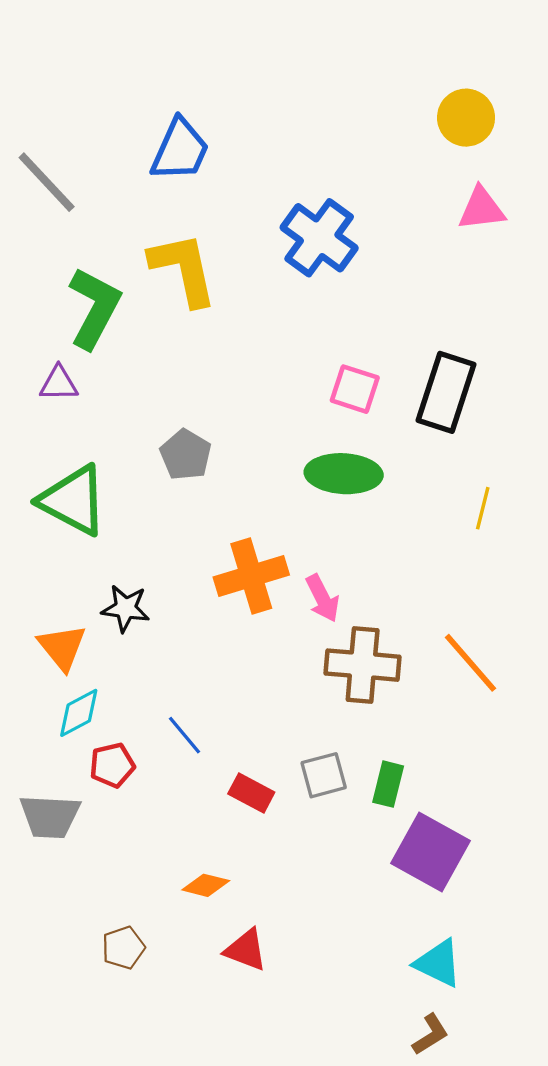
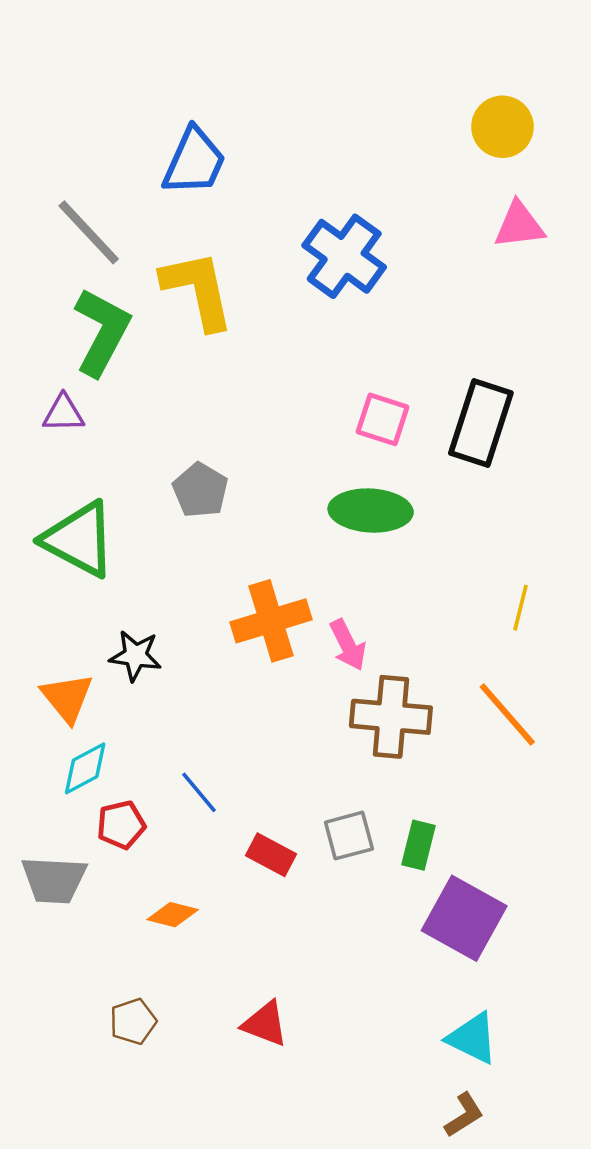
gray line: (47, 182) -> (89, 232), moved
yellow line: (483, 508) -> (520, 608), moved
orange diamond: (206, 885) -> (173, 915), moved

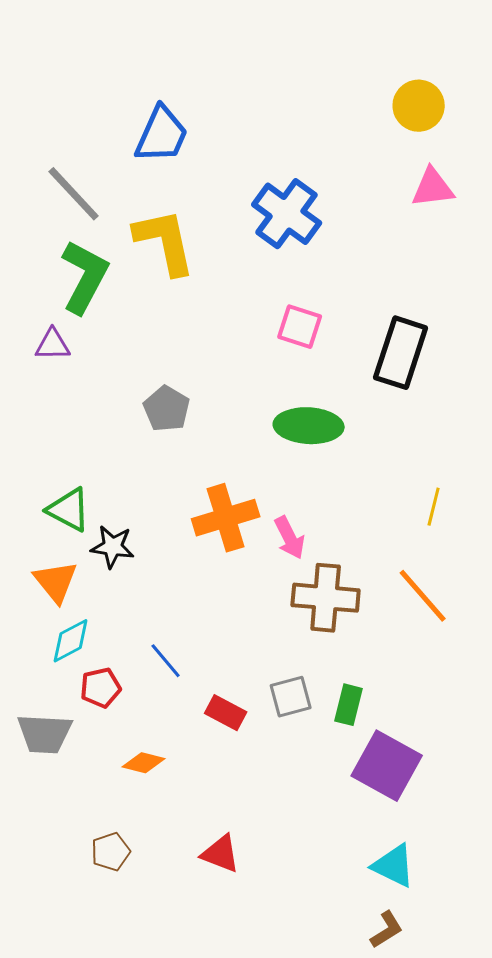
pink square: (383, 419) -> (300, 327), moved
green triangle: (79, 539) -> (69, 510), moved, size x0.7

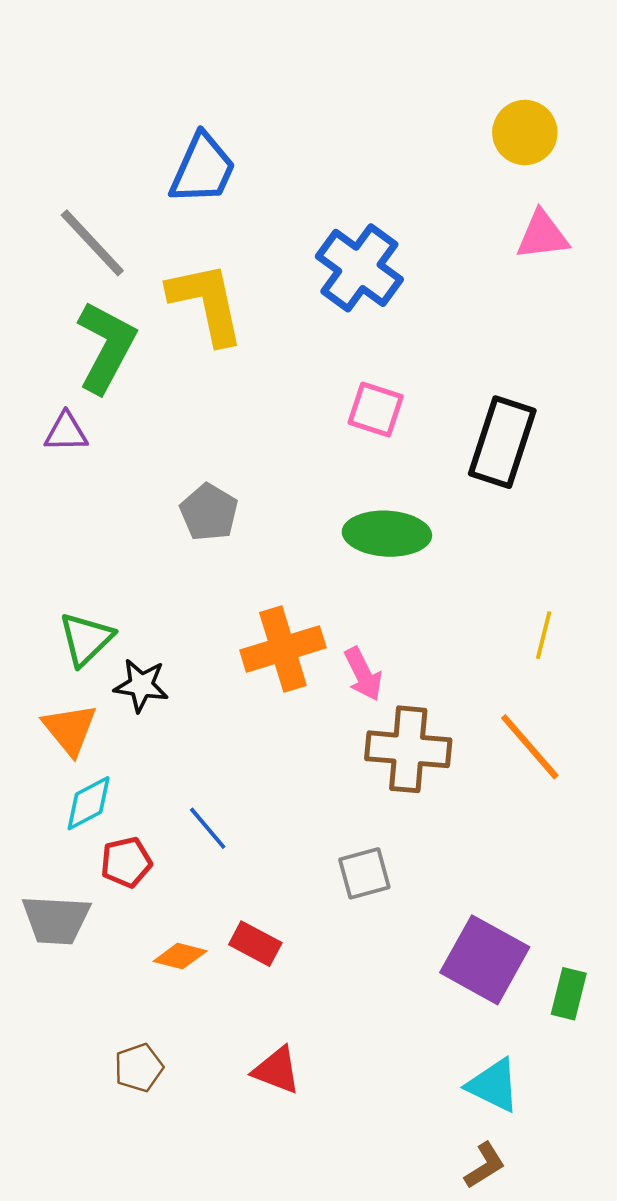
green triangle: (69, 510) -> (86, 639), turned 48
green rectangle: (349, 705) -> (569, 994), moved
red rectangle: (226, 713) -> (255, 944), moved

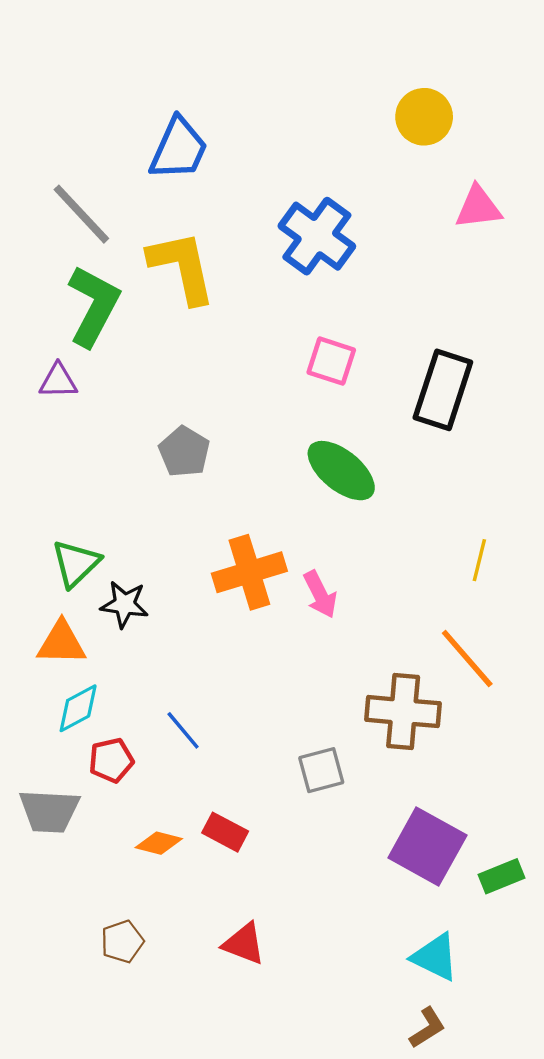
yellow circle: (525, 132) -> (424, 117), moved
green ellipse: (387, 534) -> (341, 471), turned 36
orange triangle: (70, 729) -> (61, 643), turned -50
brown cross: (408, 749) -> (403, 712), moved
green rectangle: (569, 994) -> (501, 876), turned 54

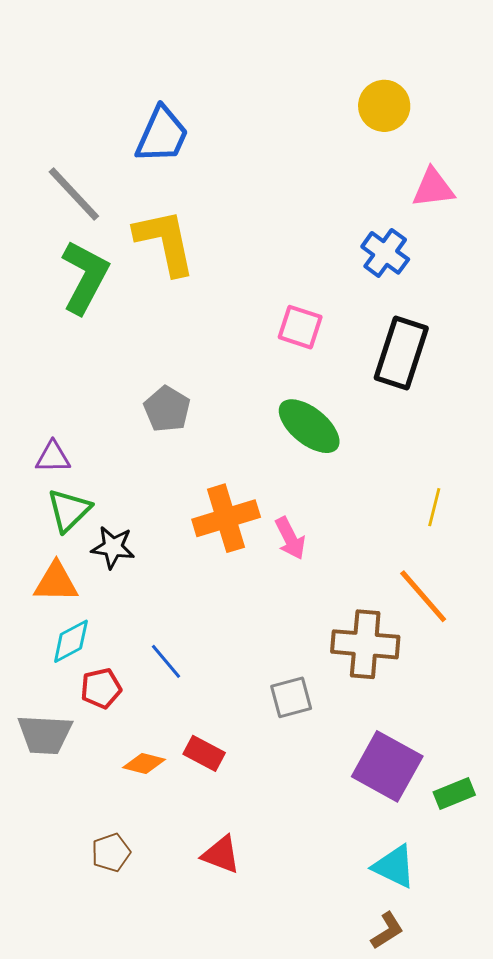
blue cross: (317, 236) -> (385, 253), moved, size x0.7
purple triangle: (58, 381) -> (53, 457), moved

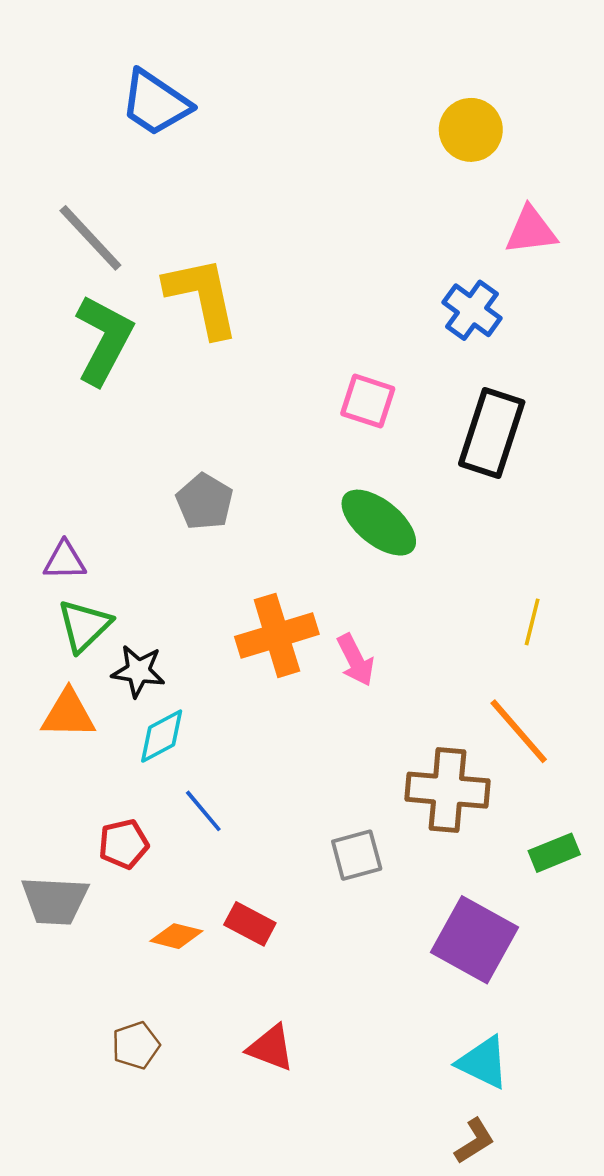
blue trapezoid: (162, 135) -> (155, 103), moved, turned 100
cyan diamond: (71, 641) -> (162, 736), moved
green rectangle: (454, 793) -> (554, 853), moved

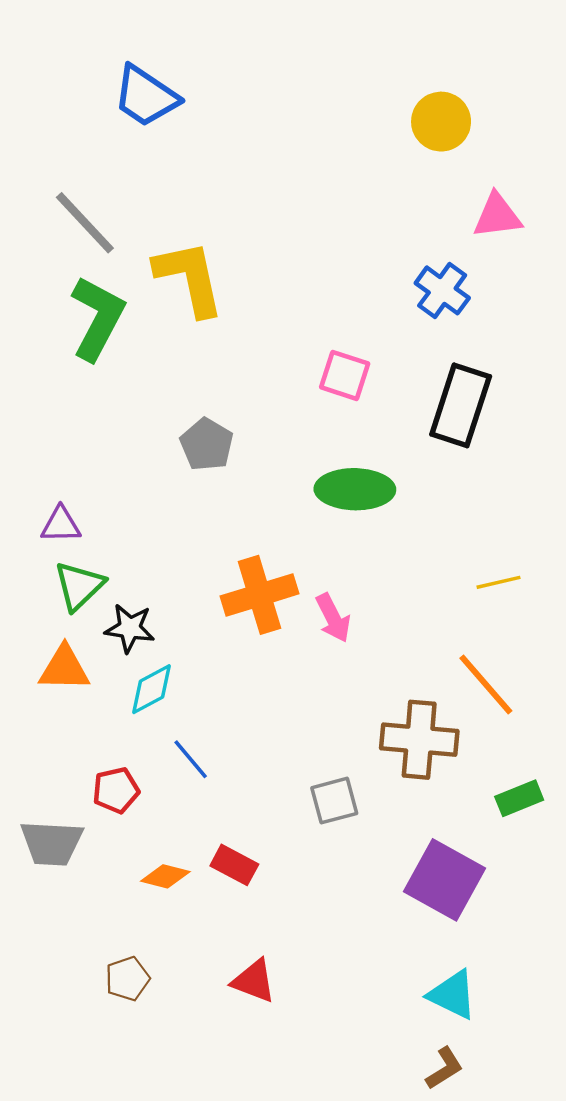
gray pentagon: (205, 502) -> (207, 444), moved
green ellipse: (379, 523) -> (355, 489), turned -38
yellow line: (532, 622) -> (498, 582), turned 63

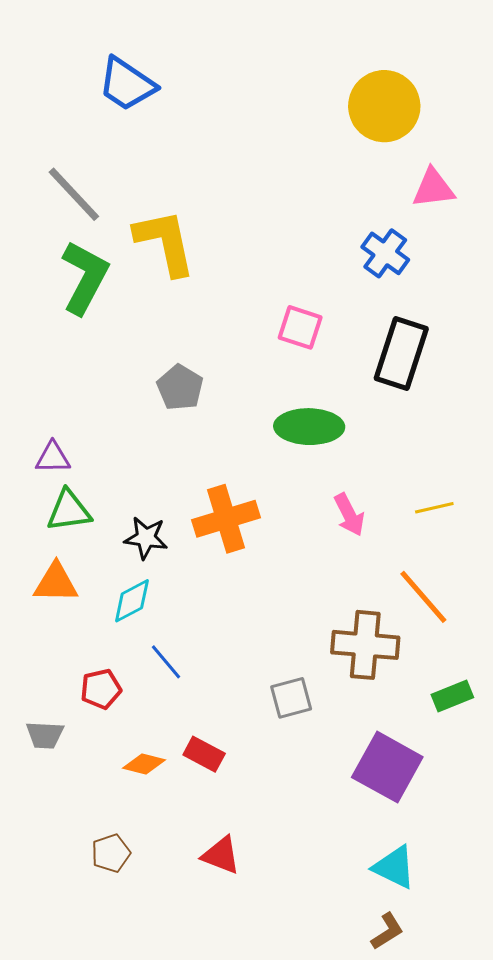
yellow circle: (441, 122) -> (384, 106), size x1.4
green triangle: (79, 586) -> (69, 511), turned 36
pink arrow: (333, 618) -> (349, 515), moved
black star: (130, 628) -> (146, 538), moved
gray trapezoid: (52, 843) -> (45, 735), size x0.7

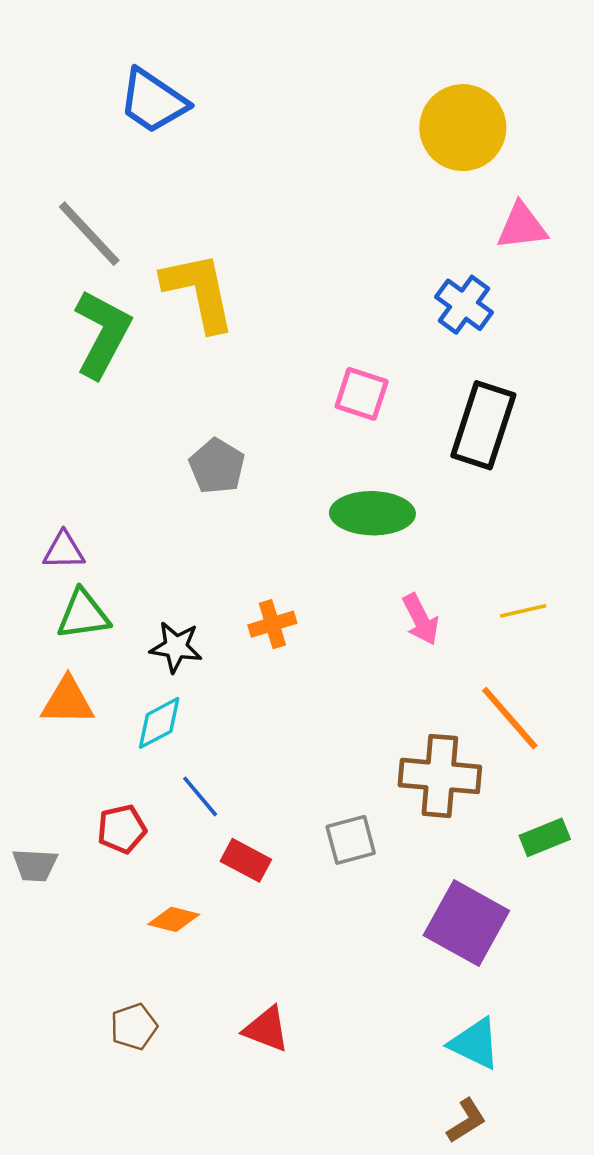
orange cross: (226, 519) -> (272, 624), size x0.6
gray trapezoid: (45, 735) -> (35, 865), moved
red rectangle: (204, 754) -> (246, 860), moved

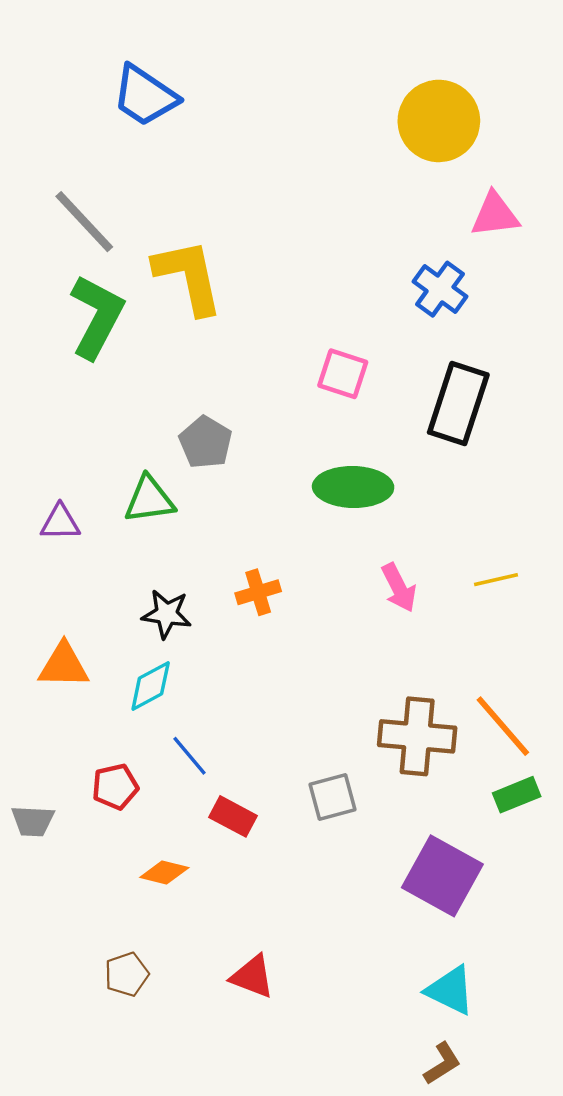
green triangle: (83, 614) -> (149, 500), moved
orange line: (510, 718) -> (503, 726), moved

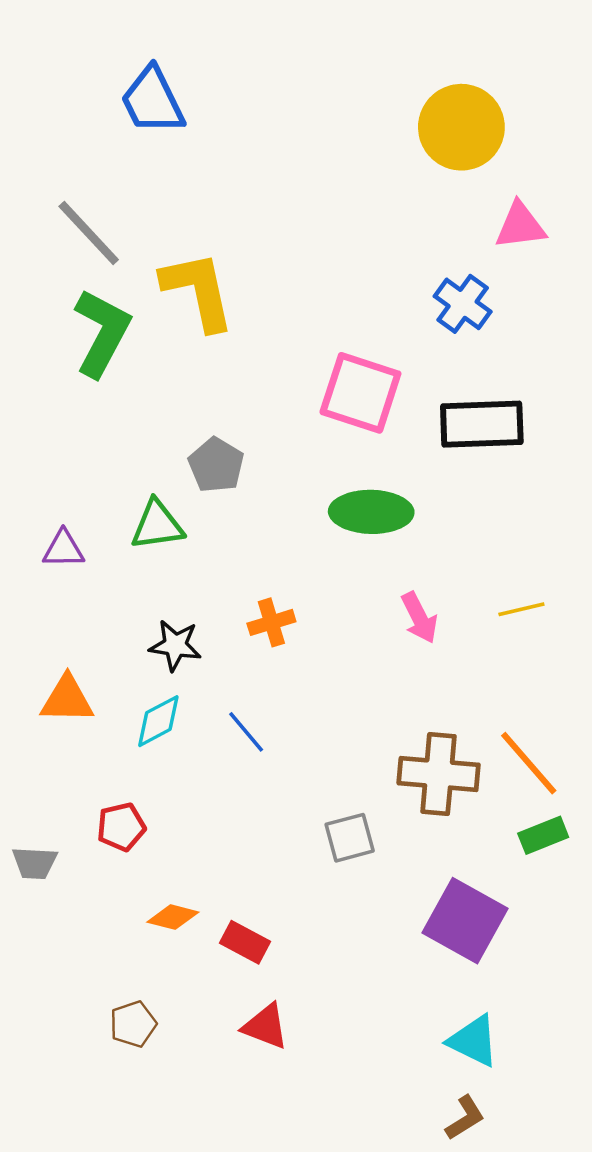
blue trapezoid: (145, 96) -> (152, 101), turned 30
pink square: (343, 374) -> (360, 393), size x1.5
black rectangle: (458, 403) -> (482, 424), turned 70
blue line: (189, 756) -> (246, 732), moved
red rectangle: (233, 816) -> (245, 942), moved

